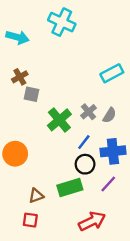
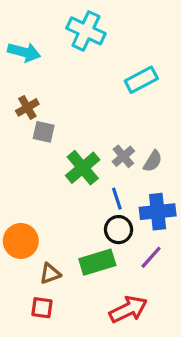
cyan rectangle: (112, 73) -> (141, 80), moved
blue line: (84, 142) -> (117, 199), turned -56
orange circle: (15, 154) -> (21, 241), moved

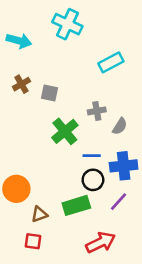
gray square: (44, 132) -> (50, 93), moved
gray cross: (123, 156) -> (97, 111), moved, turned 30
blue line: (117, 199) -> (92, 156), turned -72

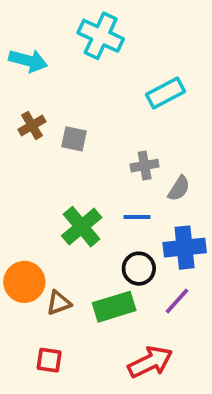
green cross: (65, 131) -> (82, 227), moved
blue line: (92, 156) -> (137, 217), moved
brown triangle: (39, 214) -> (59, 303), moved

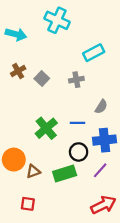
gray square: (74, 139) -> (42, 79), turned 32
gray cross: (145, 166) -> (76, 80), moved
red arrow: (150, 362) -> (103, 205), moved

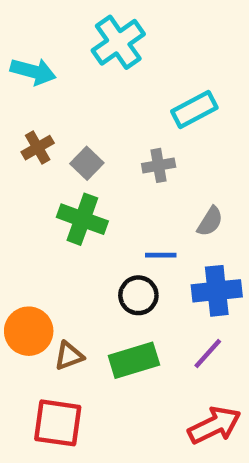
cyan cross: (57, 20) -> (118, 42), turned 30
green cross: (46, 128) -> (82, 219), moved, turned -30
black circle: (79, 152) -> (138, 295), moved
red square: (28, 204) -> (58, 423), size x1.6

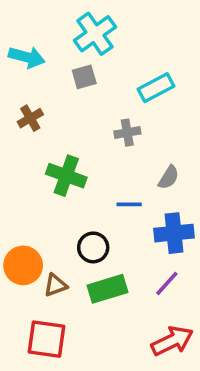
gray square: (87, 163) -> (84, 77), moved, turned 30
black circle: (138, 295) -> (93, 247), moved

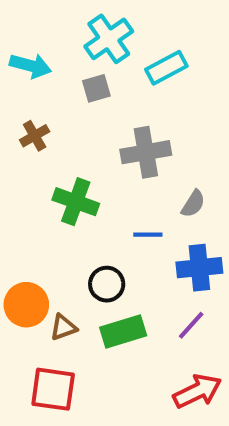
cyan rectangle: (156, 88) -> (166, 68), moved
gray cross: (127, 133) -> (146, 152), size x1.6

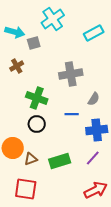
cyan rectangle: (166, 68) -> (94, 33), moved
gray square: (96, 88) -> (34, 43), moved
black circle: (107, 284) -> (37, 124), moved

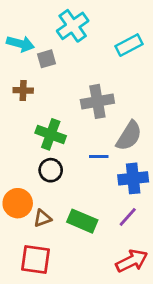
brown cross: (17, 66) -> (23, 90), turned 32
gray semicircle: (94, 99) -> (129, 136), size x1.6
green rectangle: (60, 161) -> (82, 221), turned 40

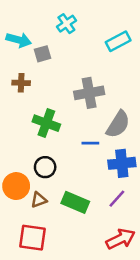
cyan cross: (73, 26) -> (66, 24), size x0.7
black circle: (51, 170) -> (45, 167), moved

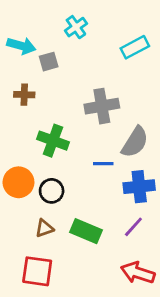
orange circle: (16, 186) -> (18, 182), moved
red arrow: (121, 239) -> (138, 273), turned -136

